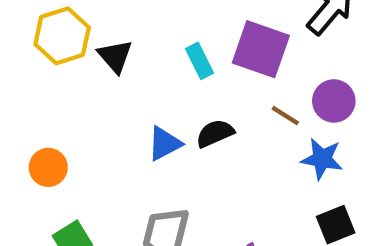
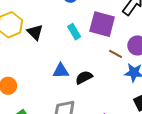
black semicircle: (215, 133) -> (84, 77), moved
blue triangle: (164, 144) -> (61, 71), turned 30

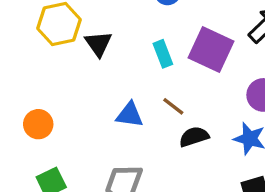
brown line: (116, 54) -> (173, 106), moved
black semicircle: (84, 77) -> (194, 137), moved

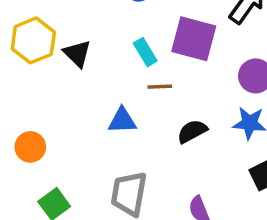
brown line: (173, 106) -> (160, 87), moved, turned -30

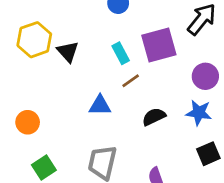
purple square: (194, 39) -> (159, 45), turned -33
brown line: (160, 87) -> (131, 81), turned -36

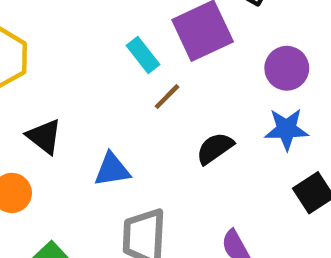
black triangle: (68, 52) -> (44, 137), moved
blue triangle: (100, 106) -> (112, 170), moved

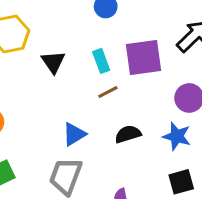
black triangle: (44, 137) -> (53, 62), moved
blue triangle: (112, 170) -> (74, 134), moved, turned -40

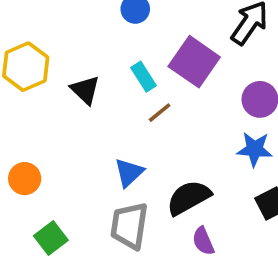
purple square: (144, 58) -> (194, 62), turned -36
black semicircle: (128, 134) -> (189, 198), moved, size x1.4

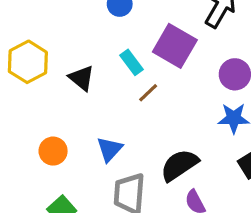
blue triangle: (129, 173) -> (109, 149), moved
orange circle: (25, 179) -> (53, 151), moved

